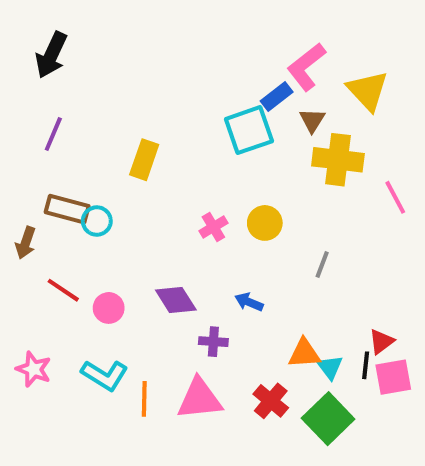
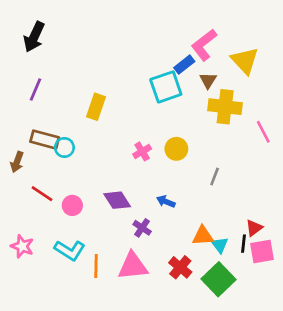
purple cross: (213, 342) -> (142, 228), turned 30

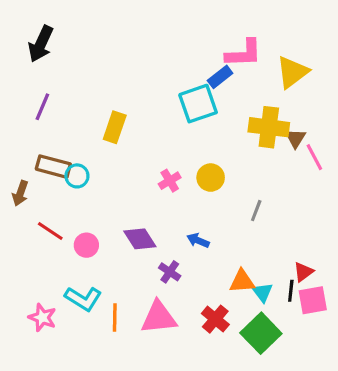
pink L-shape: (204, 45) -> (244, 53), turned -144
yellow triangle: (245, 61) -> (292, 72), turned 36
brown triangle: (208, 80) -> (296, 138), moved
pink star: (22, 246) -> (42, 317), moved

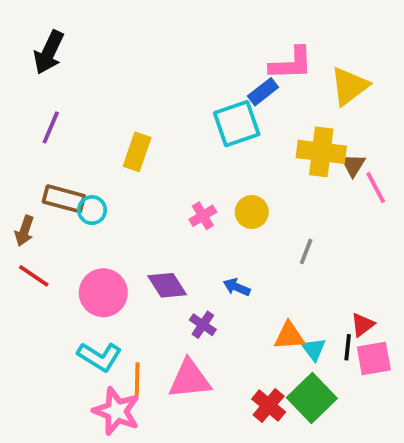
red line: (50, 231) -> (34, 276), moved
pink circle: (86, 245) -> (103, 293), size x1.6
pink star: (42, 317) -> (116, 411), moved, size x1.4
red cross: (215, 319) -> (269, 405), moved

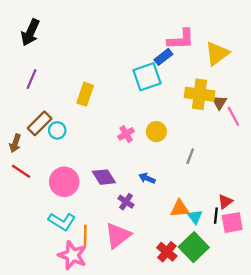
brown rectangle: (64, 199) -> (40, 123), turned -60
pink triangle: (190, 379) -> (118, 235), turned -32

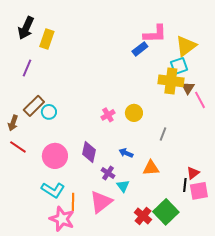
cyan square: (147, 77) -> (179, 66), moved, size x0.7
yellow rectangle: (85, 94) -> (47, 39), moved
purple diamond: (104, 177) -> (89, 152), turned 45
orange triangle: (180, 209) -> (151, 168), moved
cyan triangle: (195, 217) -> (123, 186), moved

